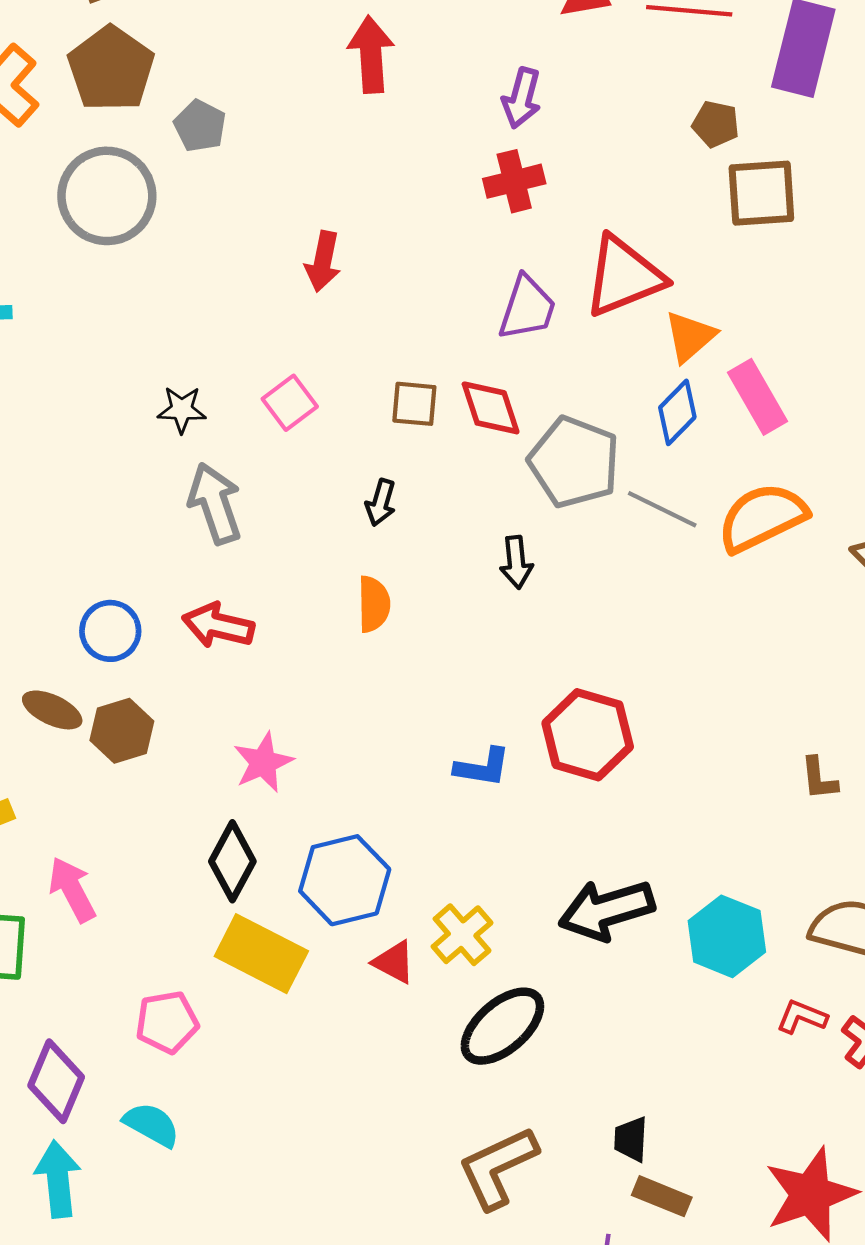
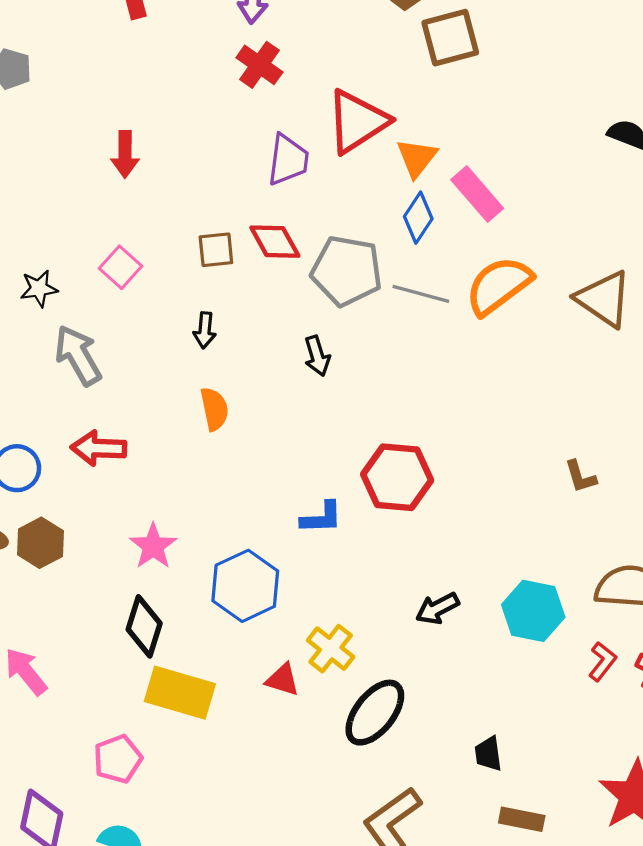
red cross: (514, 181) -> (259, 65), turned -30
blue hexagon: (345, 880) -> (245, 586), moved
black arrow: (606, 910) -> (437, 608), size x0.6
red L-shape: (802, 1017) -> (602, 661), turned 117
black trapezoid: (631, 1139) -> (488, 754), moved

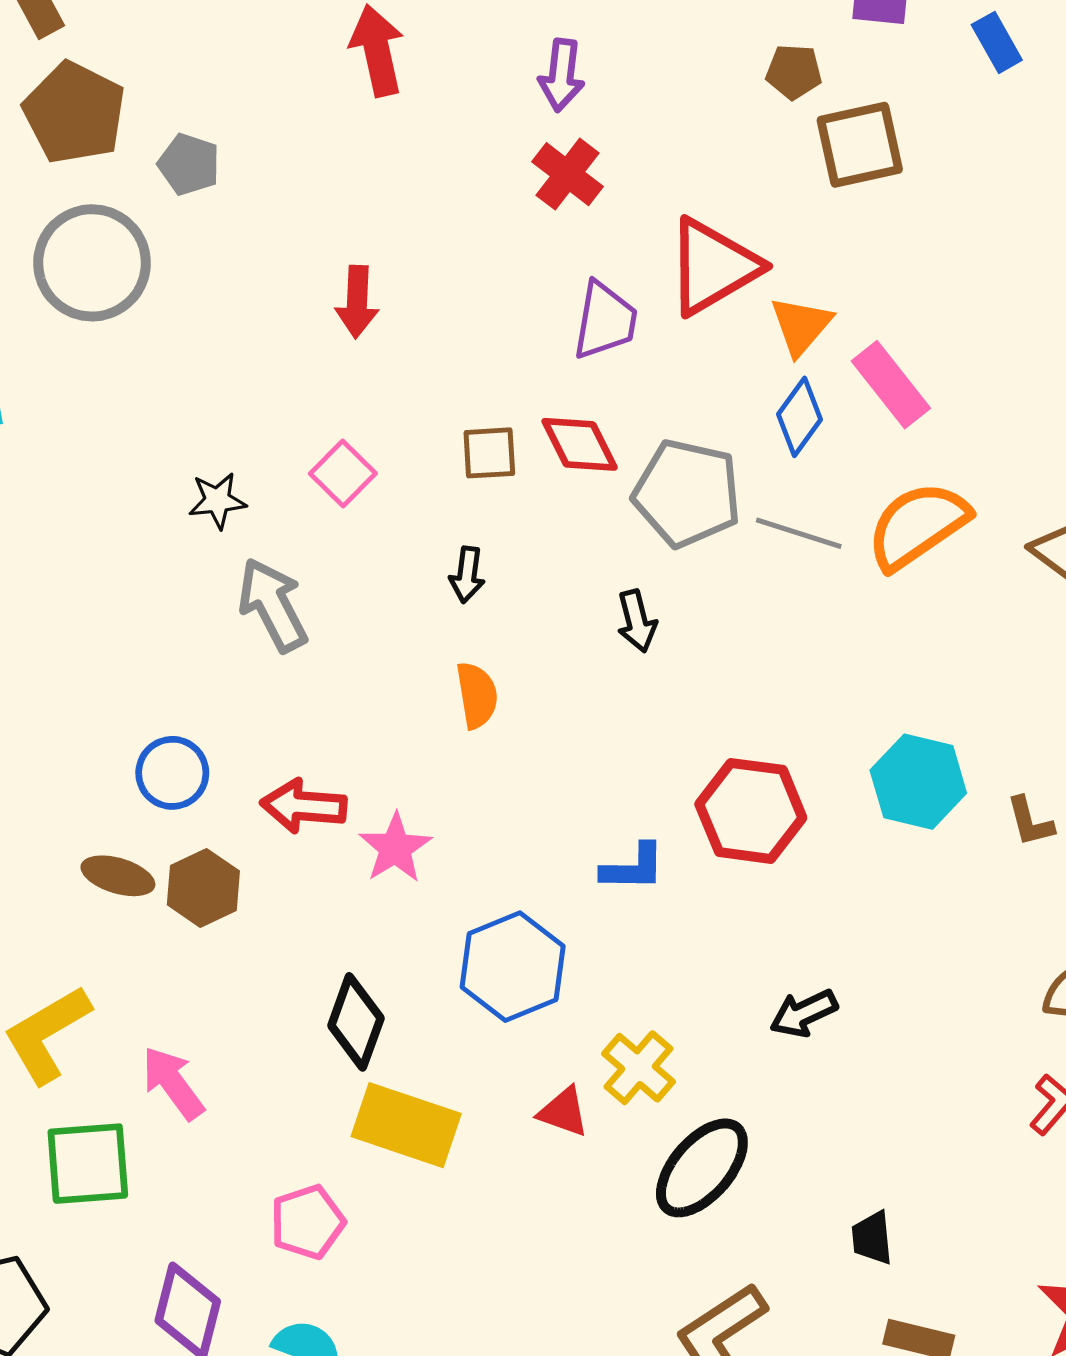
red arrow: (99, 448) -> (304, 806), moved
pink star: (153, 546) -> (395, 848), moved
cyan hexagon: (533, 611) -> (918, 782), moved

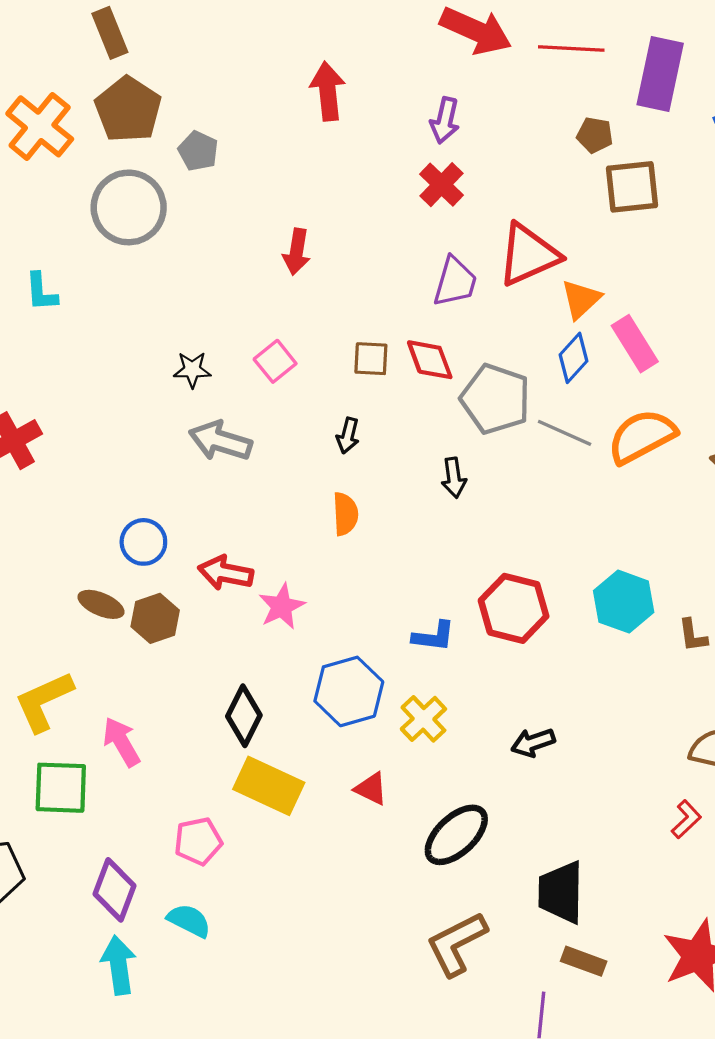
gray arrow: (273, 605) -> (220, 441), turned -52
yellow cross: (638, 1068) -> (423, 719), moved
black trapezoid: (872, 1238) -> (561, 892), size x1.8

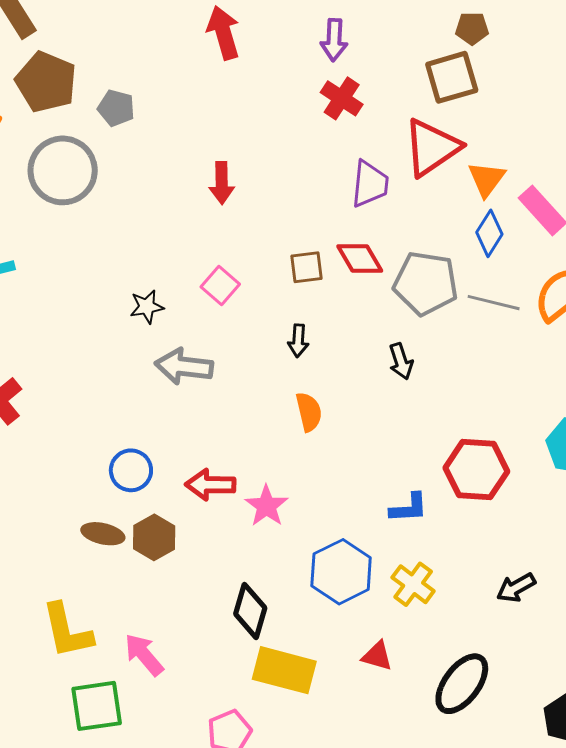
brown square: (632, 187) -> (452, 77), moved
yellow L-shape: (44, 701) -> (67, 631), turned -68

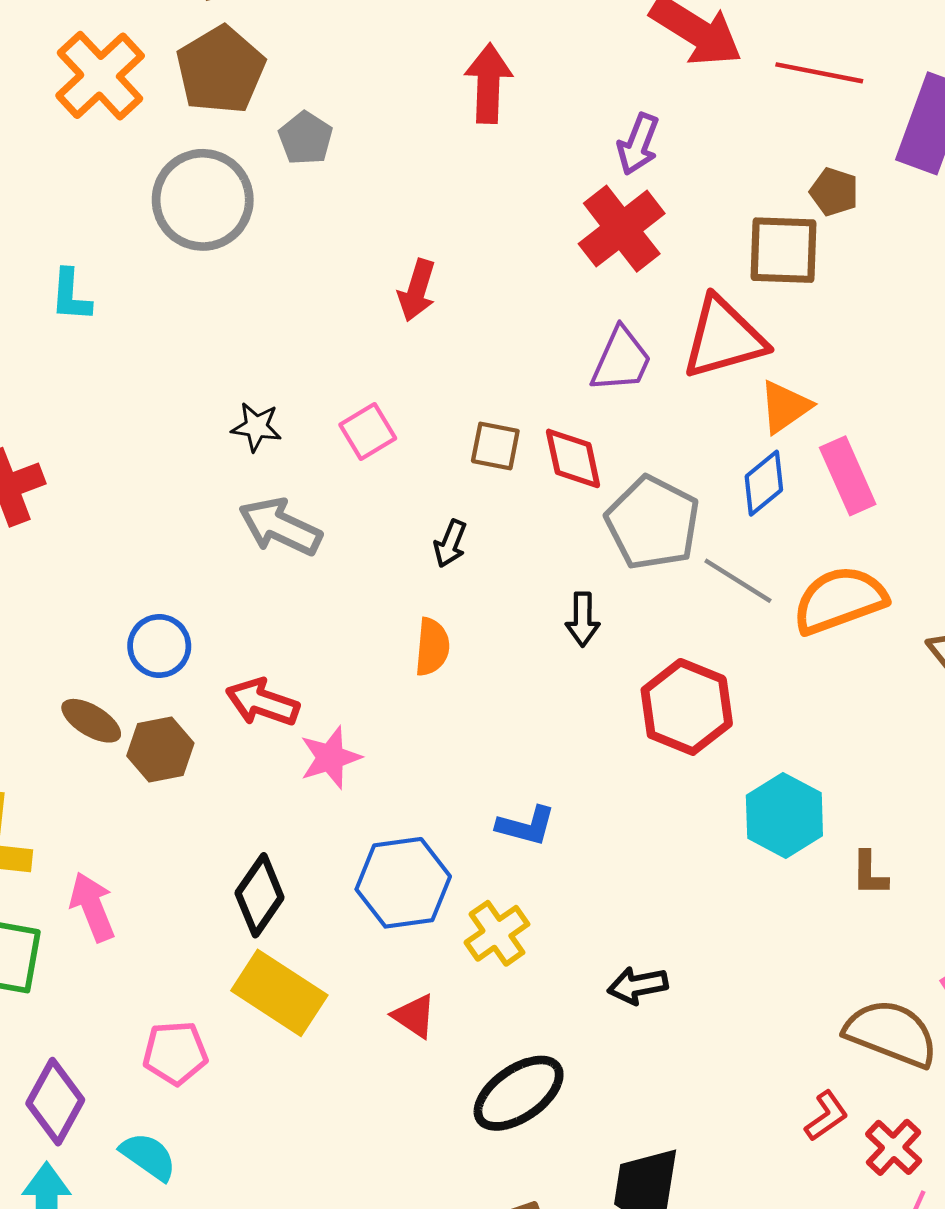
red cross: (342, 98) -> (622, 229), size x1.4
red hexagon: (476, 470) -> (687, 707), moved

